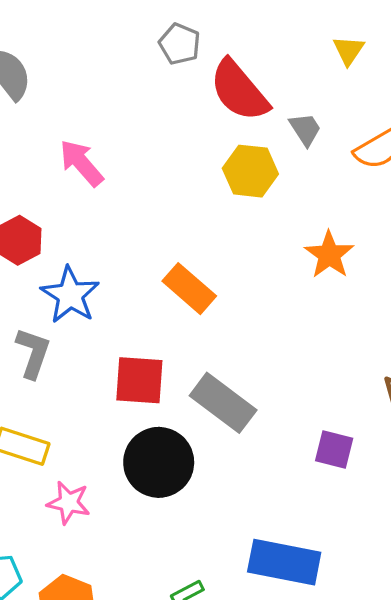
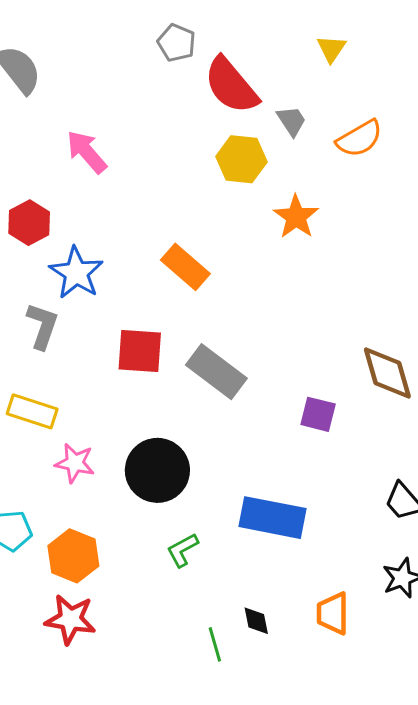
orange star: (329, 255) -> (296, 217), moved
black circle: (159, 462) -> (157, 470), moved

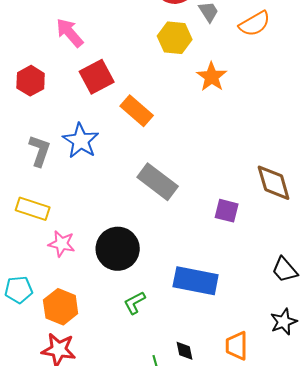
blue star: (76, 273) -> (81, 141), moved
red square: (140, 351) -> (97, 77), moved, turned -32

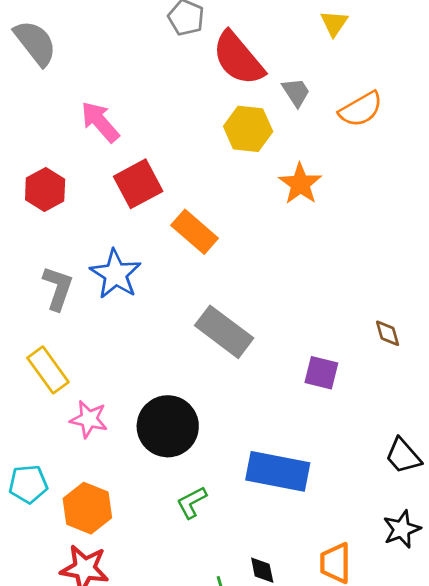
brown diamond: (274, 183) -> (388, 333), size x0.5
yellow rectangle: (33, 209) -> (48, 370), turned 36

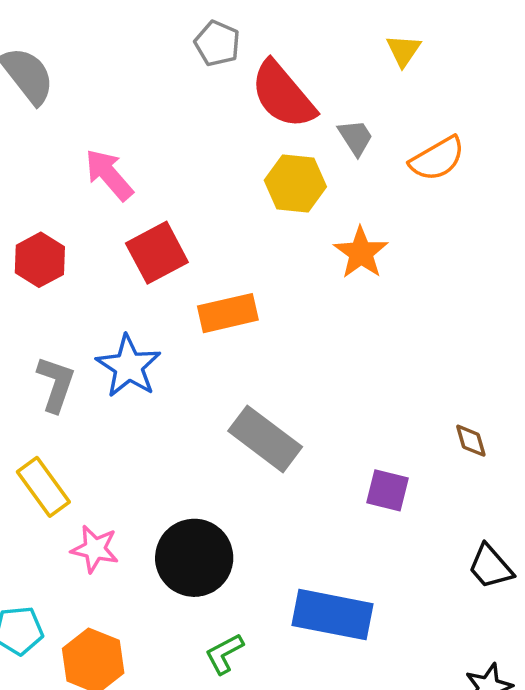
orange rectangle: (195, 232) -> (228, 313), turned -54
black trapezoid: (403, 456) -> (490, 567), moved

